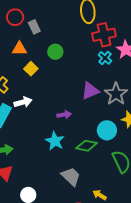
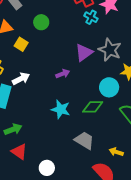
purple arrow: (64, 115) -> (63, 74), moved

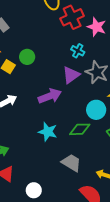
cyan cross: (91, 17) -> (78, 51), moved
green circle: (41, 22) -> (27, 57), moved
purple arrow: (63, 74) -> (50, 96), size x1.6

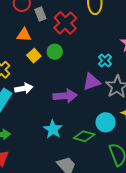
red cross: (72, 17) -> (65, 23), moved, turned -35

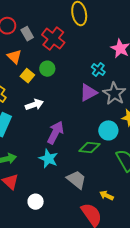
orange triangle: (24, 35) -> (14, 57), turned 49
white arrow: (24, 88) -> (34, 105), moved
purple arrow: (65, 96) -> (55, 133), moved, turned -50
cyan star: (53, 129) -> (48, 159), moved

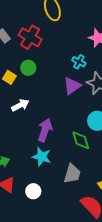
green diamond: (89, 148) -> (81, 140), turned 75
gray trapezoid: (76, 180) -> (72, 174), turned 75
white circle: (36, 202) -> (33, 191), moved

